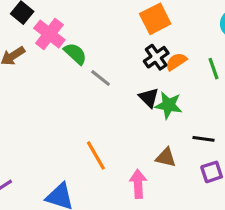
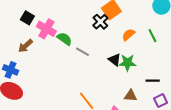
black cross: (156, 57) -> (100, 22), moved

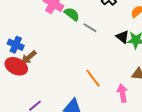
brown arrow: (25, 46) -> (29, 57), moved

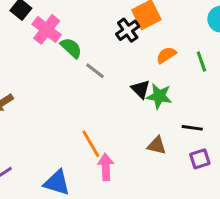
pink arrow: (122, 93) -> (106, 167), moved

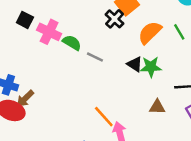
orange semicircle: (166, 55) -> (150, 33), size x1.5

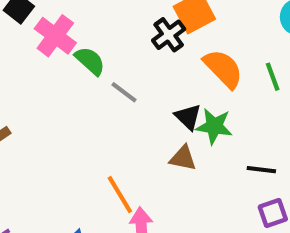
orange semicircle: (150, 33) -> (223, 69), turned 80
brown triangle: (157, 107) -> (183, 158), moved

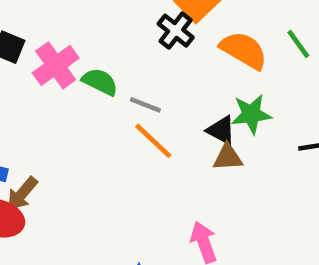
pink cross: (55, 36) -> (56, 65), turned 33
black triangle: (188, 117) -> (221, 130), moved
orange line: (120, 195) -> (153, 141), moved

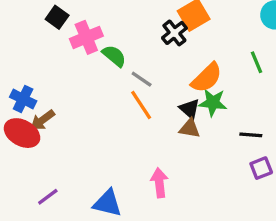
orange semicircle: (244, 50) -> (207, 78), moved, turned 92

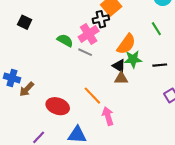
black cross: (174, 33) -> (101, 19), turned 35
pink cross: (86, 37) -> (89, 34), moved
orange line: (141, 105) -> (92, 96), moved
red ellipse: (22, 133) -> (58, 106), moved
black line: (251, 135) -> (160, 65), moved

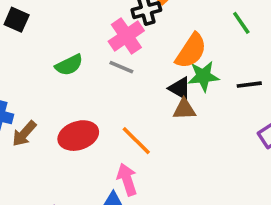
green semicircle: (65, 40) -> (69, 65), moved, turned 126
red ellipse: (58, 106) -> (78, 136), moved, turned -35
pink arrow: (108, 116) -> (127, 179), moved

